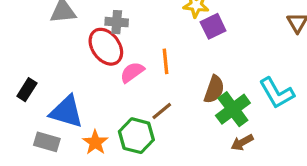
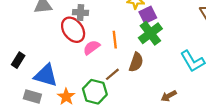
brown semicircle: (214, 89) -> (136, 62), moved
green cross: (233, 109) -> (150, 33), moved

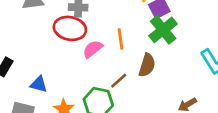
red ellipse: (73, 30) -> (70, 28), turned -40
blue triangle: (46, 75) -> (39, 84), size x0.6

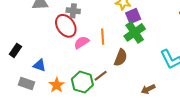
red ellipse: (70, 28) -> (66, 26), turned 40
brown line: (119, 81) -> (101, 76), moved

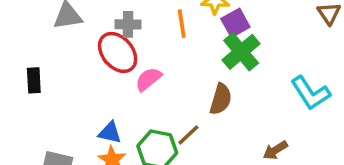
orange line: (103, 37) -> (182, 24), moved
black rectangle: (15, 50) -> (34, 80), moved, turned -32
blue triangle: (39, 65) -> (110, 133), moved

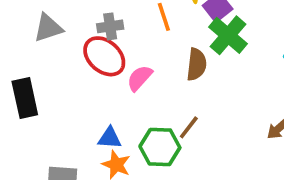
black rectangle: (34, 80) -> (25, 98), size x1.5
brown semicircle: (221, 99) -> (196, 64), moved

